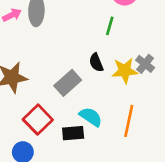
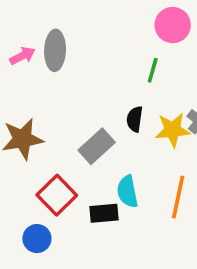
black semicircle: (96, 63) -> (135, 119), turned 30
cyan semicircle: (91, 117) -> (127, 191), turned -135

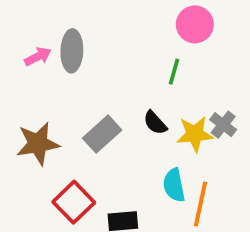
black semicircle: (135, 119) -> (155, 123), turned -50
gray rectangle: (97, 146) -> (102, 134), moved
cyan semicircle: (127, 191) -> (174, 185), moved

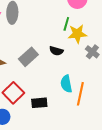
black semicircle: (155, 123) -> (56, 51), turned -32
yellow star: (195, 134) -> (77, 34), moved

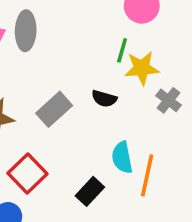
black rectangle: (39, 103) -> (90, 191), moved, turned -42

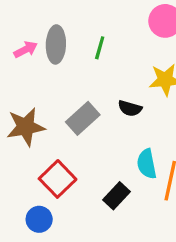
green line: (122, 50) -> (100, 48), moved

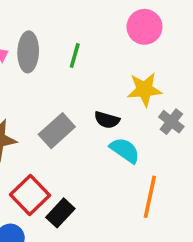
cyan semicircle: (147, 164) -> (125, 150), moved, turned 136
black rectangle: (116, 196) -> (60, 213), moved

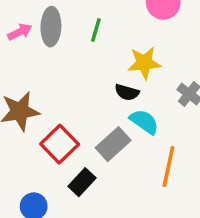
yellow star: (144, 89) -> (144, 63), moved
gray rectangle: (57, 131) -> (113, 144), moved
red square: (30, 195) -> (60, 144), moved

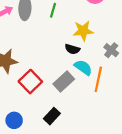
orange line: (168, 167) -> (98, 79), moved
black rectangle: (82, 182) -> (52, 116), moved

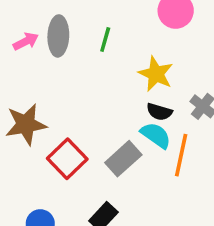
yellow star: (83, 31) -> (156, 74), turned 30
black semicircle: (72, 49) -> (159, 112), moved

